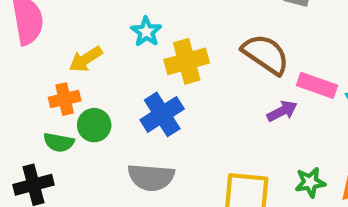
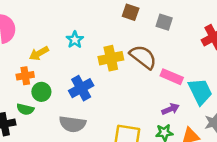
yellow cross: (187, 61) -> (111, 58), moved
purple arrow: (282, 111) -> (170, 109), moved
green semicircle: (59, 142) -> (25, 109), moved

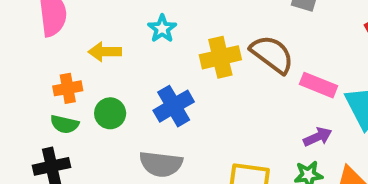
yellow arrow: (39, 53) -> (105, 52), turned 30
orange cross: (25, 76) -> (68, 88), moved
green semicircle: (25, 109) -> (65, 124), moved

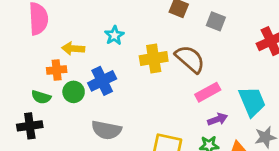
pink rectangle: (319, 85) -> (208, 92), moved, turned -55
orange cross: (68, 88) -> (57, 70), moved
blue cross: (174, 106) -> (102, 81), moved

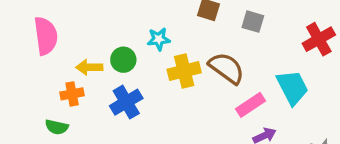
cyan star: (114, 35) -> (159, 39), moved, turned 30
green circle: (74, 92) -> (123, 60), moved
cyan trapezoid: (252, 102) -> (292, 87), moved

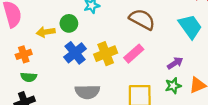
yellow cross: (184, 71) -> (106, 54), moved
orange cross: (72, 94) -> (24, 54), moved
pink rectangle: (250, 105) -> (134, 54), moved

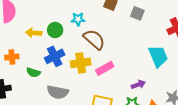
brown semicircle: (142, 19) -> (94, 39), moved
orange cross: (24, 54) -> (12, 57), moved
green semicircle: (29, 77) -> (33, 72), moved

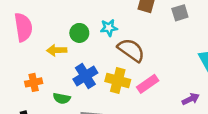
gray square: (137, 13) -> (180, 13), turned -32
green circle: (55, 30) -> (79, 33), moved
yellow cross: (81, 63) -> (118, 81), turned 30

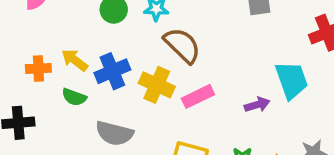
yellow arrow: (57, 50) -> (75, 60), moved, turned 30
purple arrow: (191, 99) -> (257, 105), moved

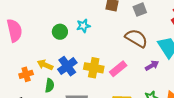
brown semicircle: (182, 45) -> (136, 38), moved
green semicircle: (74, 97) -> (50, 85), turned -88

